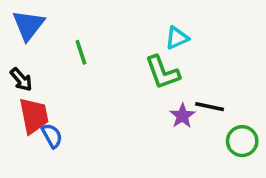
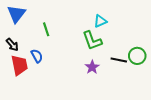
purple star: (182, 116) -> (92, 67), moved
blue semicircle: (52, 136) -> (37, 56), moved
green circle: (242, 141) -> (137, 56), moved

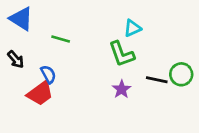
blue triangle: (16, 14) -> (21, 19), turned -36
green line: (46, 29) -> (61, 39), turned -56
red trapezoid: (19, 65) -> (40, 93), moved, turned 65

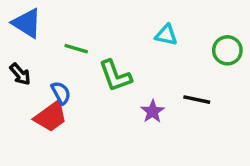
cyan triangle: (132, 28) -> (166, 35), turned 36
green L-shape: (122, 54) -> (115, 76), moved
green circle: (181, 74) -> (227, 50), moved

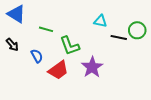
black line: (197, 100) -> (119, 37), moved
purple star: (153, 111) -> (92, 67), size x1.5
red trapezoid: (51, 117) -> (58, 70), moved

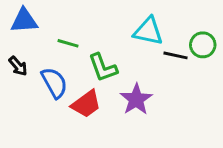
blue triangle: (16, 14) -> (24, 21), turned -36
cyan triangle: (100, 21) -> (148, 31), size x1.5
blue semicircle: (37, 56) -> (54, 83), size x1.5

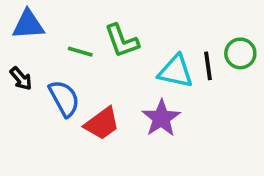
cyan triangle: (148, 31) -> (176, 71), moved
black line: (175, 55) -> (208, 66), turned 70
green L-shape: (103, 68) -> (122, 41), moved

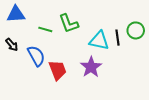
red trapezoid: (102, 124) -> (58, 70), turned -75

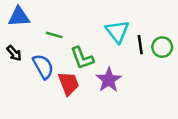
green L-shape: (69, 23) -> (82, 58), moved
green circle: (136, 30) -> (162, 47), moved
cyan triangle: (99, 41) -> (117, 31), moved, turned 40

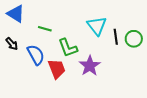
blue triangle: (19, 17) -> (16, 14), turned 36

